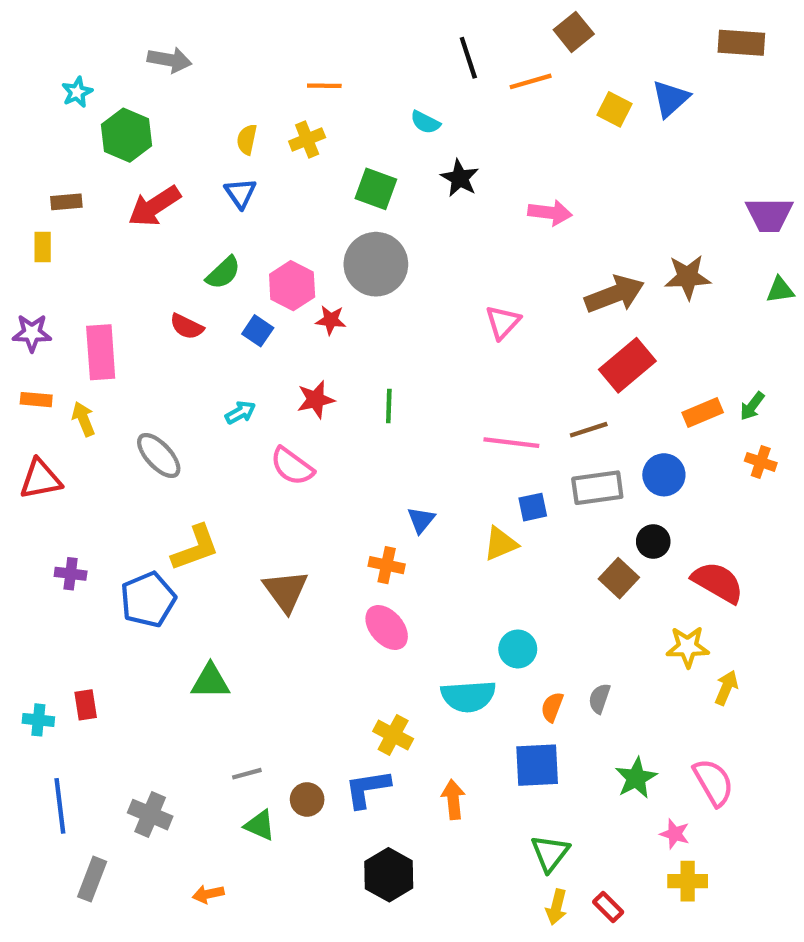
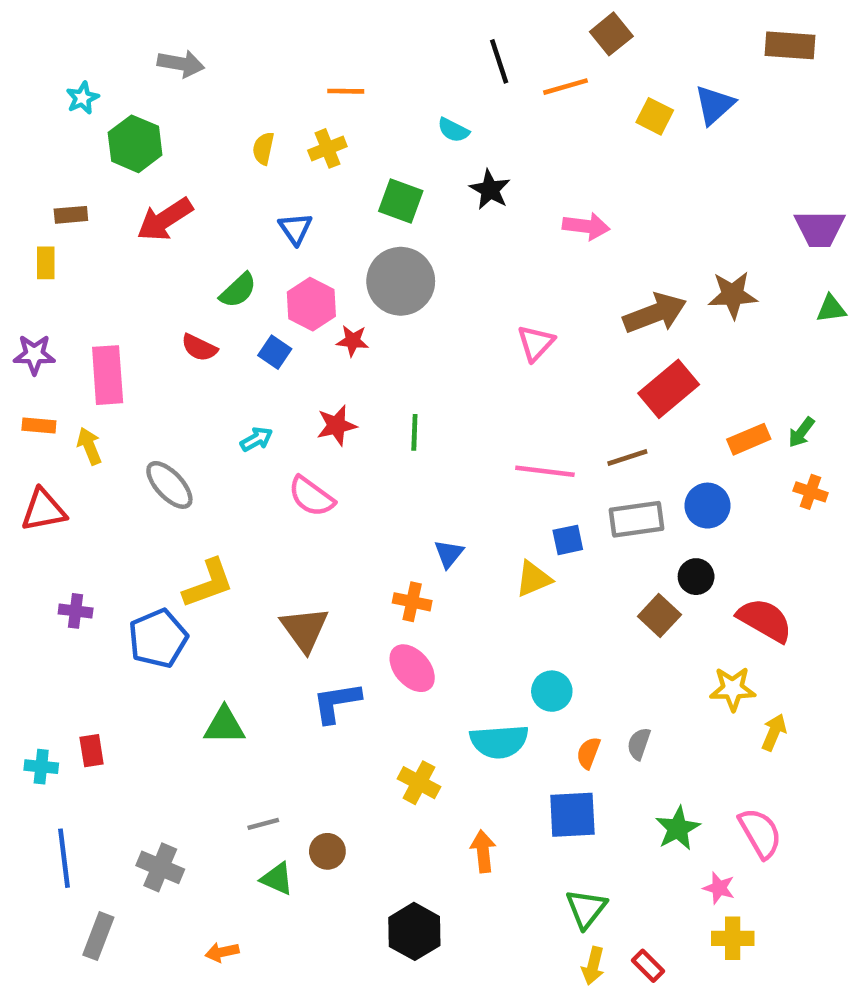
blue triangle: (240, 193) -> (295, 229), moved
blue L-shape: (367, 789) -> (337, 703), moved

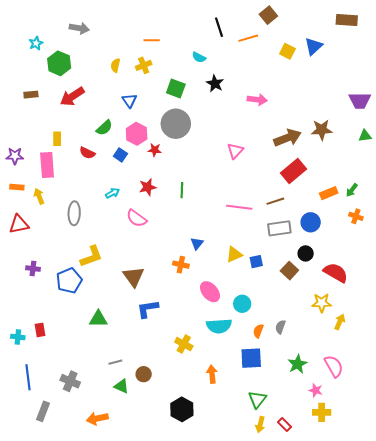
yellow rectangle: (46, 263) -> (57, 139), moved
gray ellipse: (169, 485) -> (74, 213), turned 45
blue square: (568, 540) -> (256, 262), moved
pink ellipse: (412, 668) -> (210, 292), moved
orange arrow: (222, 952) -> (97, 418), size x1.5

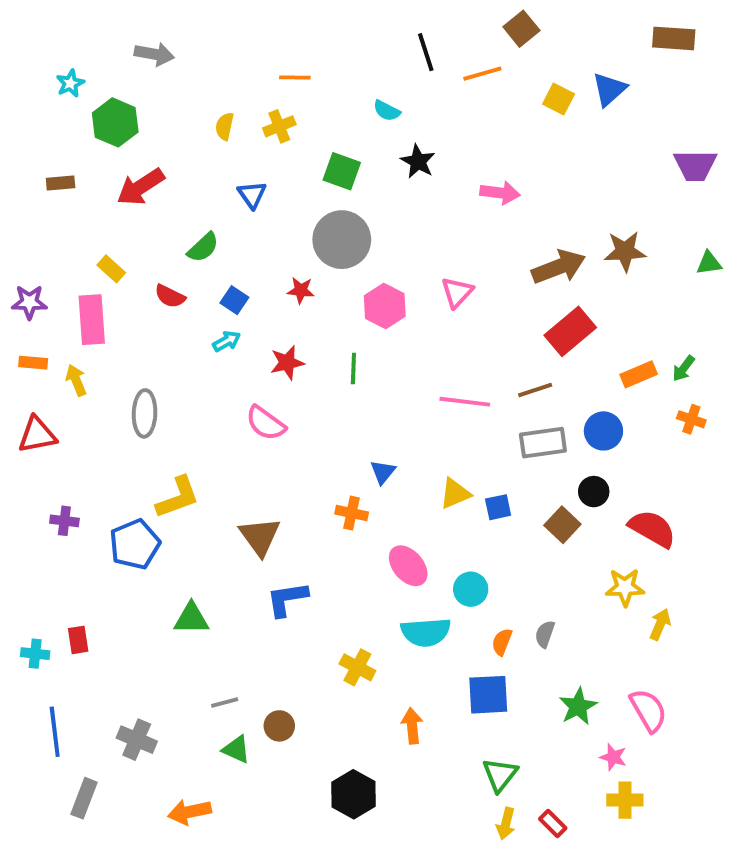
purple trapezoid: (360, 101) -> (695, 165), moved
pink hexagon: (137, 134) -> (385, 306), moved
yellow rectangle: (57, 139) -> (111, 269), turned -48
cyan arrow: (112, 193) -> (227, 341), moved

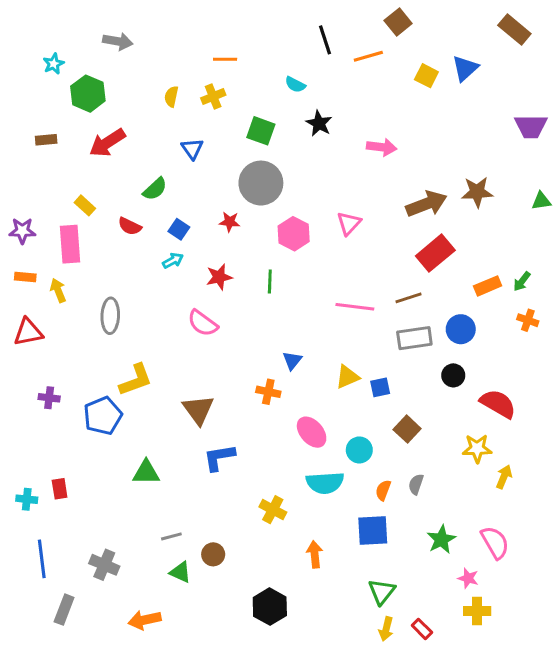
brown rectangle: (674, 38) -> (514, 29), turned 36
brown square: (562, 525) -> (407, 429), moved

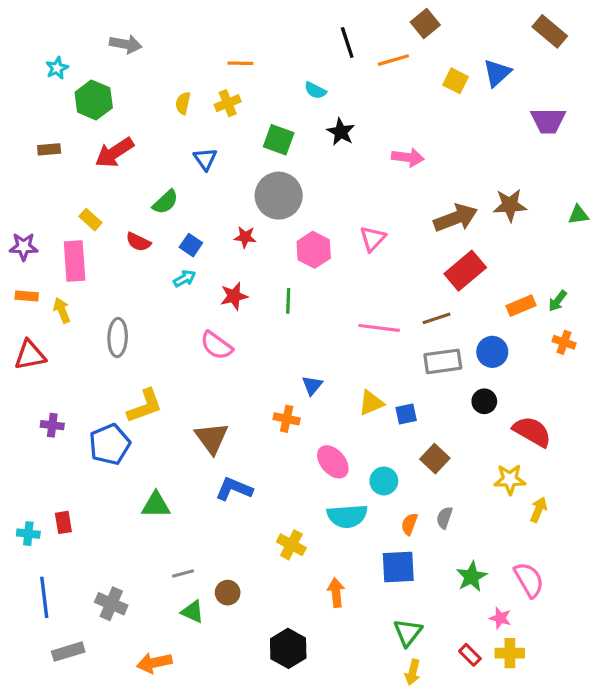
purple trapezoid: (531, 126) -> (548, 121), moved
blue L-shape: (219, 457) -> (234, 489), turned 32
gray rectangle: (64, 610) -> (68, 652), turned 52
red rectangle: (422, 629) -> (470, 655), moved

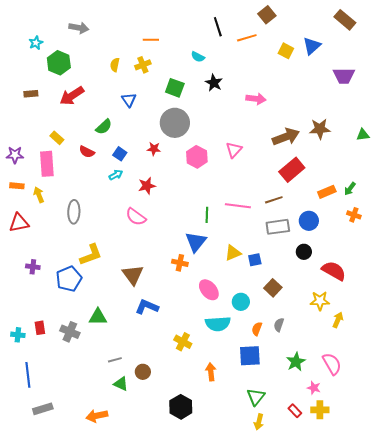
green line: (288, 301) -> (207, 215), moved
blue triangle: (312, 385) -> (196, 242), size x1.6
gray cross: (111, 604) -> (70, 332), moved

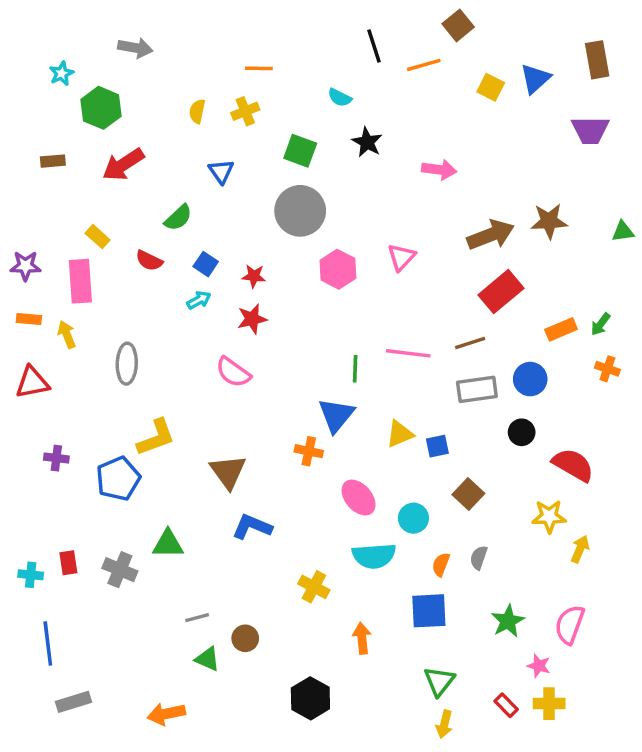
brown rectangle: (345, 20) -> (597, 60), moved, turned 40
red star: (154, 149) -> (254, 276), moved
pink semicircle: (332, 364) -> (570, 625), turned -130

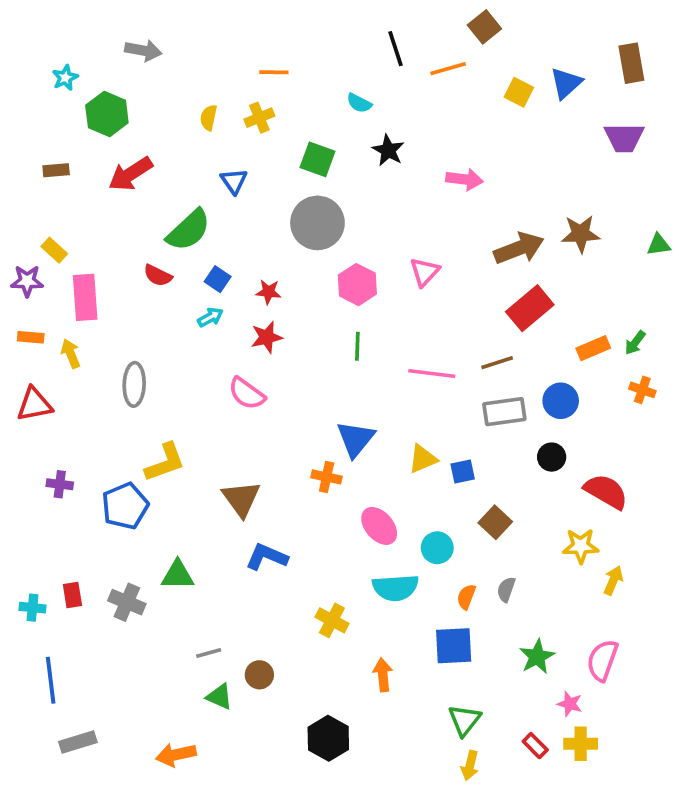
green semicircle: (178, 218) -> (189, 230), size x1.5
yellow rectangle: (98, 237) -> (54, 250), moved
green line: (355, 369) -> (357, 346), moved

